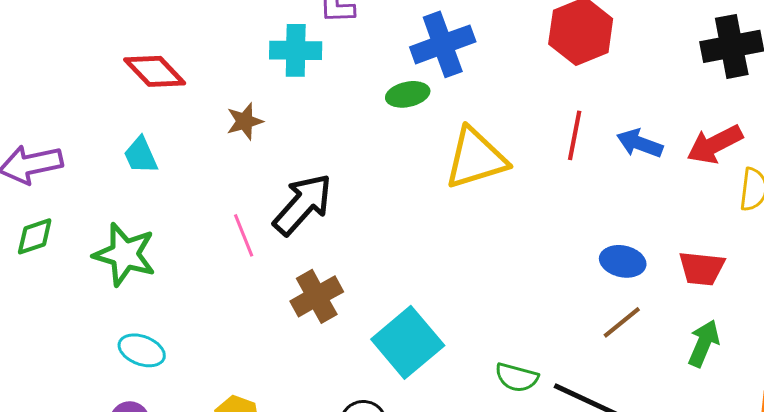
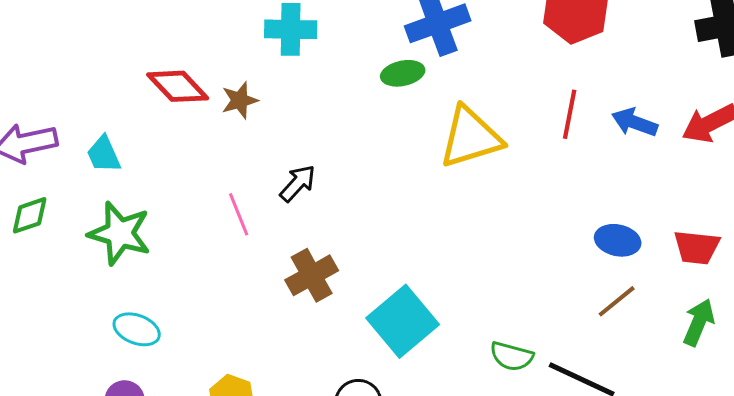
red diamond: (155, 71) -> (178, 86), moved
cyan trapezoid: (141, 155) -> (104, 154), moved
black arrow: (303, 204) -> (298, 183), size x0.6

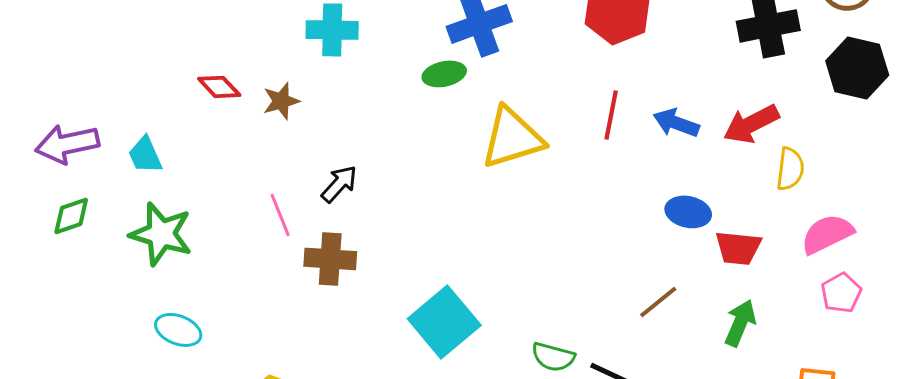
red diamond: (178, 86) -> (219, 87), size x0.7
blue ellipse: (618, 240) -> (688, 212), moved
brown cross: (312, 275) -> (330, 259), moved, turned 33

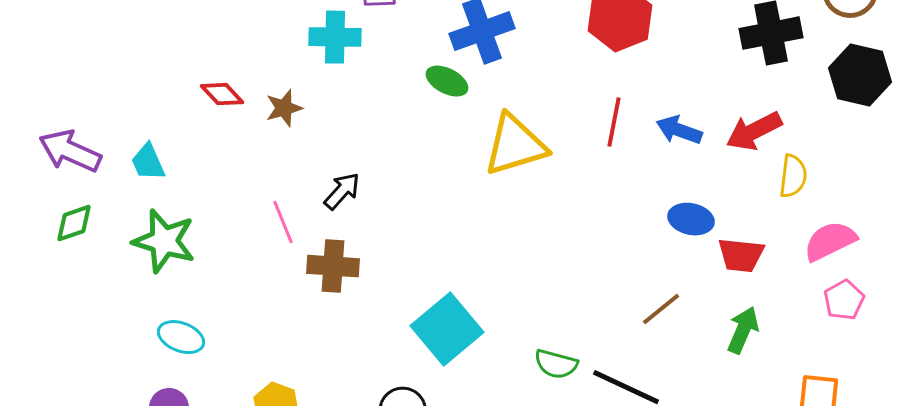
green ellipse: (444, 74) -> (447, 81), turned 39
purple arrow: (67, 144) -> (70, 151), turned 36

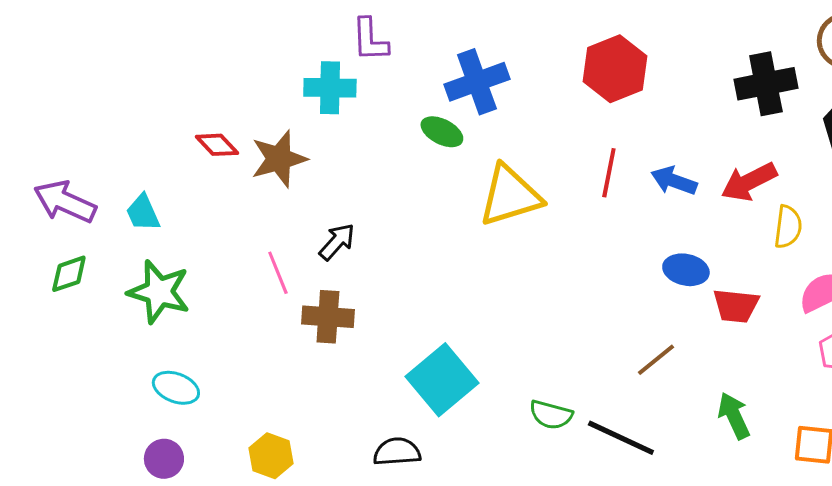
brown star: (284, 108) -> (279, 159), size x1.5
green arrow: (743, 330) -> (734, 416), moved, turned -48

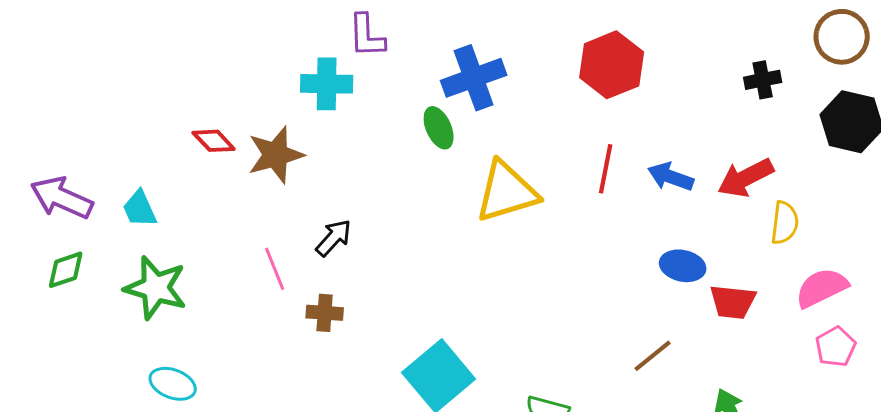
black cross: (766, 84) -> (763, 80), size x0.6
green ellipse: (442, 132) -> (439, 128), turned 39
brown cross: (328, 317) -> (325, 313), size x0.7

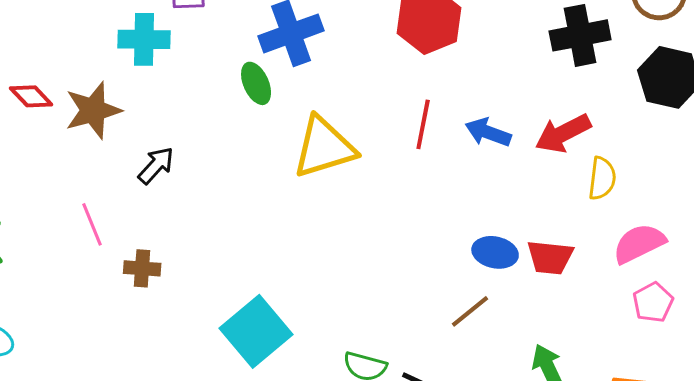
black cross: (763, 80) -> (580, 35), size x1.6
black arrow: (334, 238) -> (156, 165), moved
blue ellipse: (683, 266) -> (495, 252), moved

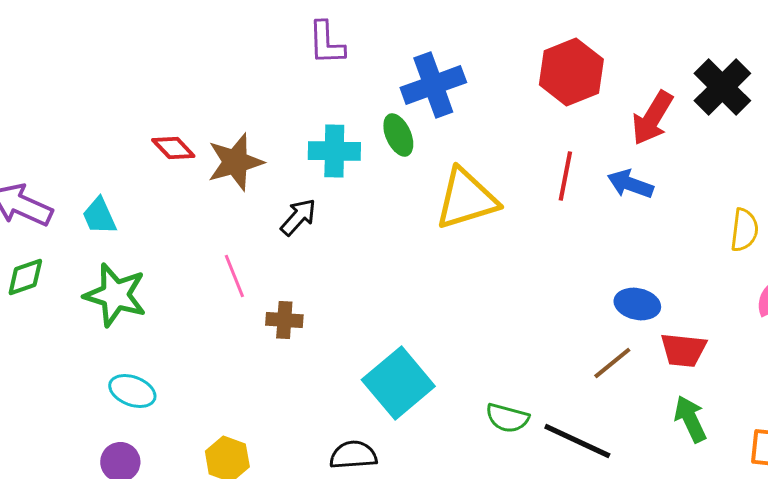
black cross: (580, 35) -> (722, 87), turned -34
cyan cross: (144, 39) -> (334, 151), moved
red arrow: (563, 133) -> (652, 118), moved, turned -32
red trapezoid: (550, 257) -> (683, 350), moved

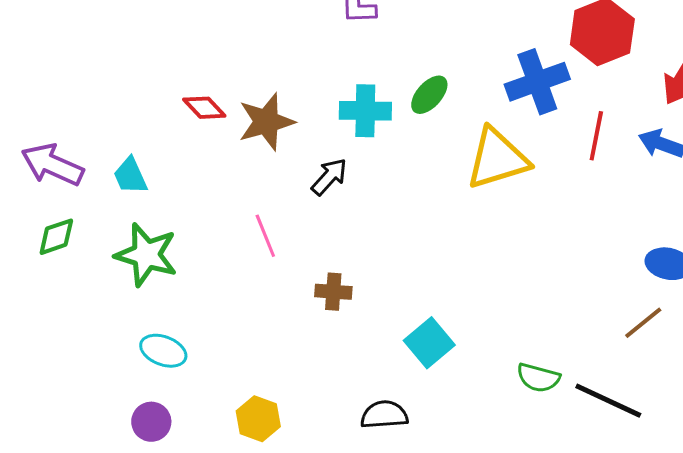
blue cross: (433, 85) -> (537, 82), moved
green ellipse: (398, 135) -> (429, 95), turned 66
brown cross: (284, 320) -> (333, 292), moved
cyan square: (398, 383) -> (429, 343), size x0.7

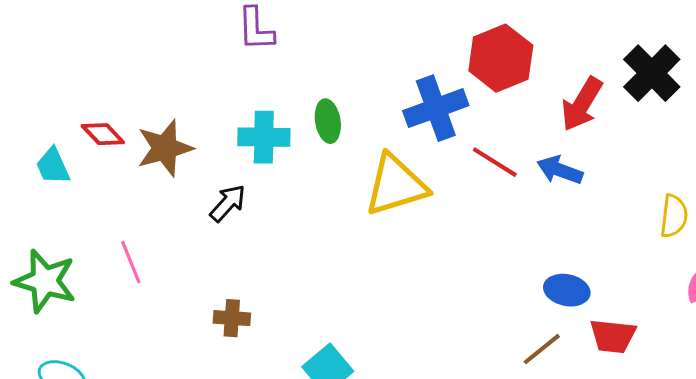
green ellipse: (429, 95) -> (328, 121), turned -51
red line: (596, 136) -> (495, 162), turned -69
cyan trapezoid: (130, 176) -> (53, 166), moved
pink line: (265, 236) -> (131, 262), moved

